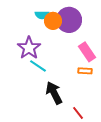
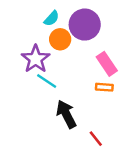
cyan semicircle: (42, 15) -> (52, 18), turned -48
orange circle: (53, 21) -> (60, 39), moved

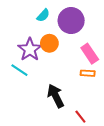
orange circle: (60, 39) -> (49, 43), moved
cyan line: (47, 81) -> (19, 70), moved

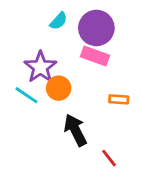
orange circle: (49, 43) -> (59, 88), moved
pink rectangle: (90, 54) -> (95, 56), moved, turned -36

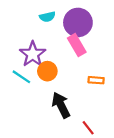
cyan semicircle: (59, 21) -> (47, 17), turned 35
pink rectangle: (95, 56) -> (77, 45), turned 40

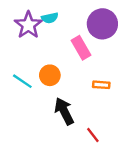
purple circle: (78, 22) -> (102, 24), moved
purple star: (33, 54) -> (28, 25), moved

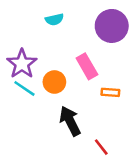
purple star: (28, 25) -> (22, 64), moved
pink rectangle: (81, 48) -> (87, 66), moved

